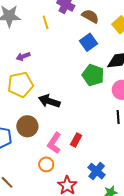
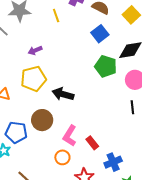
red rectangle: (76, 140) -> (92, 143), moved, turned -64
blue cross: (97, 171) -> (113, 162), turned 30

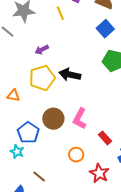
black arrow: (63, 94) -> (70, 75), moved
blue pentagon: (16, 132) -> (28, 133), turned 30
pink L-shape: (70, 136) -> (80, 119), moved

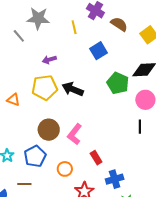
blue square: (105, 29) -> (98, 51), moved
blue pentagon: (28, 133) -> (35, 156), moved
brown line: (39, 176) -> (24, 184), turned -48

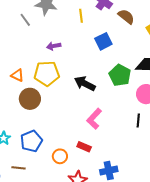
black arrow: (73, 89) -> (85, 84), moved
orange triangle: (13, 100) -> (17, 75), moved
brown circle: (49, 130) -> (30, 99), moved
pink L-shape: (75, 134) -> (94, 119), moved
red rectangle: (96, 158) -> (84, 147), moved, turned -40

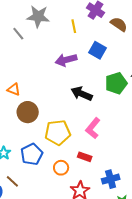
blue square: (103, 41) -> (98, 50), turned -30
purple arrow: (54, 46) -> (66, 60), moved, size x1.5
yellow pentagon: (47, 73) -> (58, 133), moved
green pentagon: (120, 75) -> (116, 83), turned 30
brown line: (18, 168) -> (12, 181), moved, turned 40

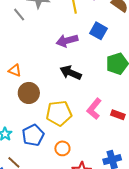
black arrow: (82, 94) -> (71, 73), moved
red rectangle: (85, 157) -> (118, 115), moved

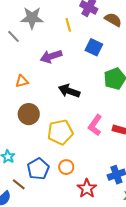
purple arrow: (67, 41) -> (51, 56), moved
orange triangle: (15, 70) -> (22, 81), moved, turned -32
blue pentagon: (33, 135) -> (38, 169), moved

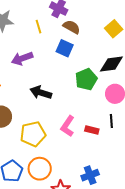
brown semicircle: (113, 20) -> (72, 27), moved
orange circle: (66, 167) -> (40, 169), size x1.5

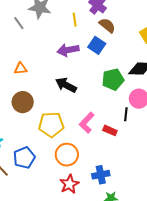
purple arrow: (22, 58) -> (68, 50), moved
black line: (111, 121) -> (126, 114), moved
orange circle: (40, 169) -> (67, 155), moved

